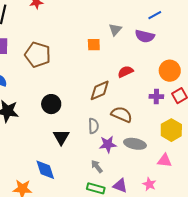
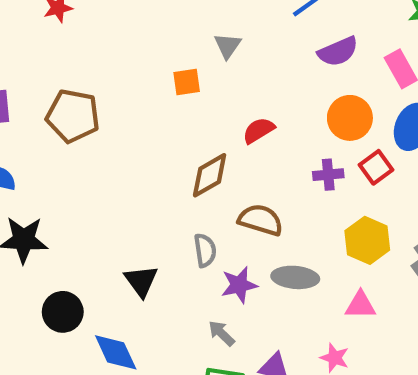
purple semicircle: (145, 36) -> (338, 52), moved, turned -30
black circle: (51, 104) -> (63, 312), moved

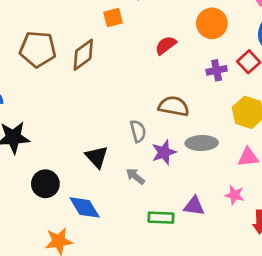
orange circle: (350, 118) -> (212, 23), moved
brown diamond: (210, 175) -> (83, 55), moved
gray arrow: (221, 333) -> (135, 176), moved

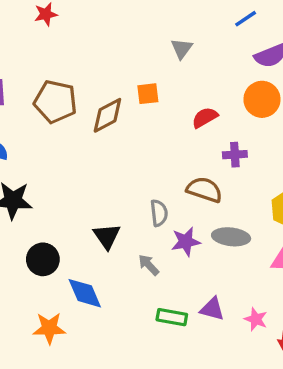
orange square: (113, 18) -> (148, 94), moved
purple cross: (217, 70) -> (235, 155), moved
pink star: (234, 195) -> (256, 319), moved

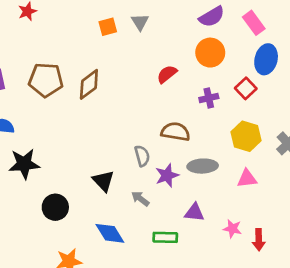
orange square: (148, 94) -> (108, 27), moved
purple cross: (235, 155) -> (209, 98), moved
blue diamond: (85, 293) -> (110, 233), moved
purple triangle: (212, 309) -> (194, 212), moved

